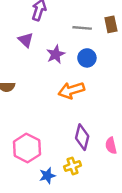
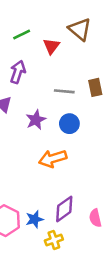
purple diamond: (82, 137) -> (64, 209), turned 40
blue star: (47, 176) -> (35, 219), moved

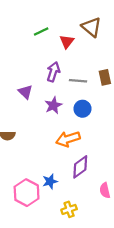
purple arrow: (18, 72) -> (53, 72), moved
purple diamond: (64, 209) -> (80, 167), moved
blue star: (35, 219) -> (50, 181), moved

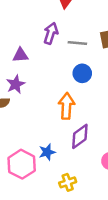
purple triangle: (25, 92) -> (20, 55), turned -48
purple star: (53, 105) -> (16, 84), moved
orange arrow: (68, 139) -> (67, 106), turned 110

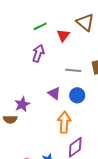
purple arrow: (51, 33) -> (38, 53), moved
purple triangle: (20, 55) -> (54, 93), moved, turned 40

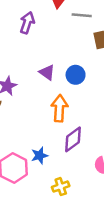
gray line: (73, 70) -> (82, 15), moved

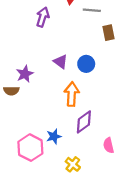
yellow cross: (61, 187) -> (73, 164), turned -32

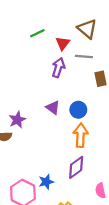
purple arrow: (43, 17) -> (58, 68), moved
orange arrow: (72, 94) -> (81, 135), moved

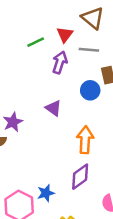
green line: (37, 33) -> (36, 42), moved
blue circle: (78, 110) -> (90, 90), moved

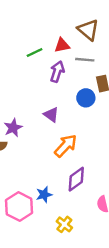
red triangle: (65, 35) -> (62, 45), turned 42
orange arrow: (85, 140) -> (66, 146), moved, turned 40

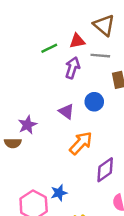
blue circle: (86, 98) -> (94, 102), moved
purple diamond: (76, 179) -> (105, 170), moved

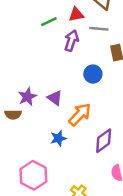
purple triangle: (66, 111) -> (55, 98), moved
blue star: (59, 193) -> (58, 138), moved

